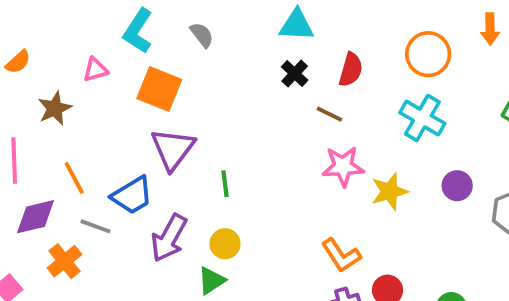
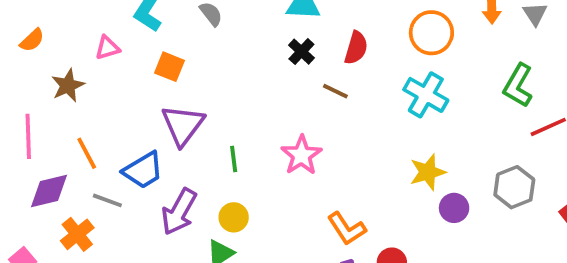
orange square: (159, 89) -> (170, 67), size x0.7
pink star: (343, 166) -> (301, 155), moved, turned -30
purple circle: (457, 186) -> (454, 208), moved
yellow star: (389, 192) -> (428, 172), moved

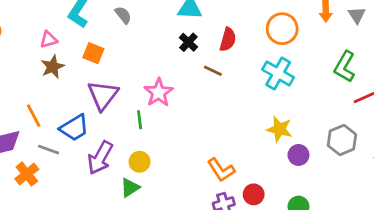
brown star: (68, 85) -> (53, 67), moved
pink star: (301, 155) -> (159, 93), moved
yellow star: (428, 172) -> (279, 129), turned 30

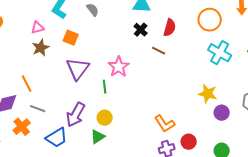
cyan cross: (278, 73) -> (220, 53), moved
blue trapezoid: (74, 128) -> (57, 138), moved

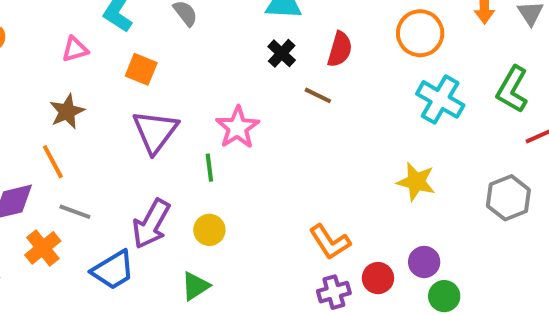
brown star: (41, 48) -> (67, 111), moved
purple circle: (222, 113) -> (424, 262), moved
green triangle: (98, 137) -> (195, 286), moved

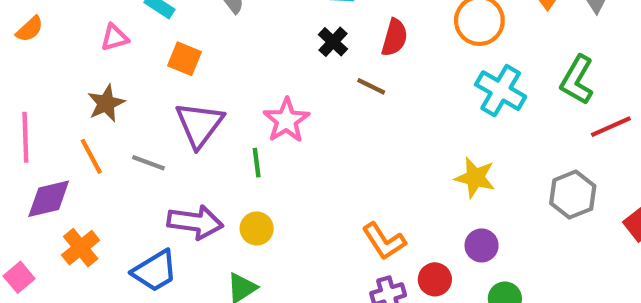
gray line: (75, 212) -> (148, 163), moved
purple arrow: (151, 224) -> (195, 222), turned -111
purple circle: (424, 262) -> (482, 245), moved

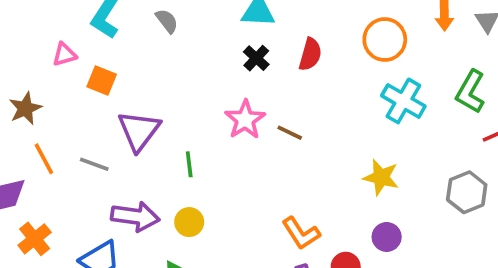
orange square: (185, 59) -> (102, 80), moved
brown line: (371, 86) -> (290, 133), moved
brown star: (106, 103) -> (25, 108), moved
pink star: (286, 120) -> (245, 120), moved

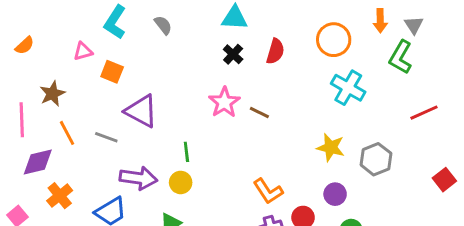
green L-shape: (470, 92) -> (401, 57), moved
purple triangle: (139, 131) -> (141, 111), turned -39
green line: (189, 164) -> (186, 152), moved
gray hexagon: (467, 192) -> (376, 159), moved

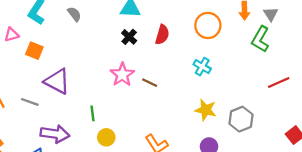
cyan cross: (348, 88) -> (202, 67), moved, size x0.7
yellow circle: (181, 182) -> (106, 137), moved

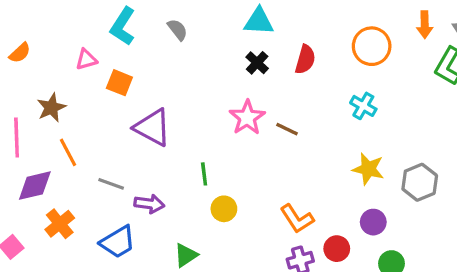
gray line: (30, 102) -> (111, 184), moved
purple arrow: (55, 134) -> (149, 204), size x0.7

